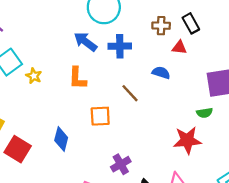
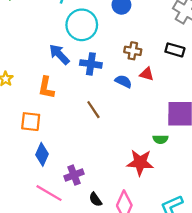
black rectangle: (191, 23) -> (175, 50), moved, turned -54
blue semicircle: (161, 73) -> (123, 81), moved
orange square: (100, 116) -> (31, 122), moved
blue diamond: (61, 139) -> (42, 154), moved

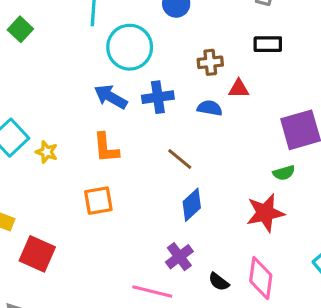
blue diamond: (42, 154) -> (192, 205), moved, turned 40

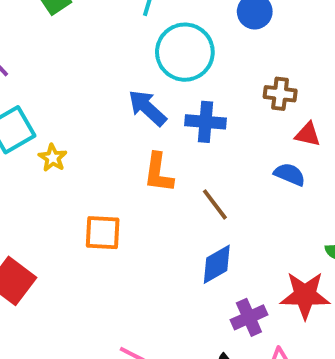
blue semicircle: (210, 108) -> (290, 174), moved
orange L-shape: (106, 148) -> (158, 173), moved
purple cross: (179, 257) -> (249, 317), moved

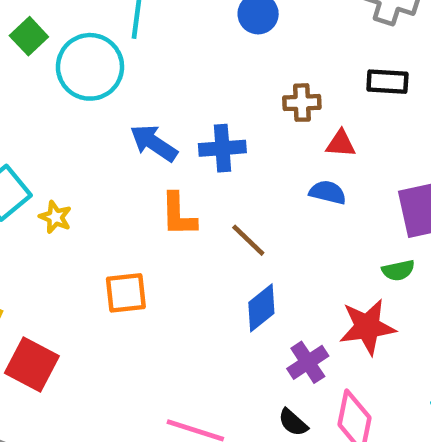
cyan circle: (185, 52) -> (90, 67), moved

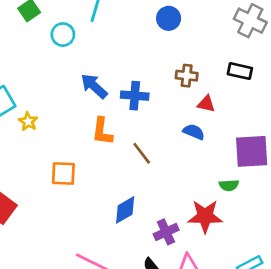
cyan circle: (90, 67) -> (63, 35), size x0.6
blue diamond: (261, 308) -> (125, 210), moved

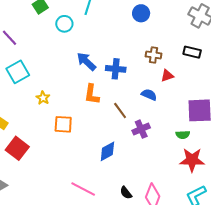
red triangle: (206, 104) -> (167, 76), turned -32
yellow star: (28, 121) -> (43, 98), moved
blue semicircle: (194, 132) -> (149, 95), moved
red star: (205, 216) -> (192, 160), moved
purple cross: (166, 232) -> (141, 129), moved

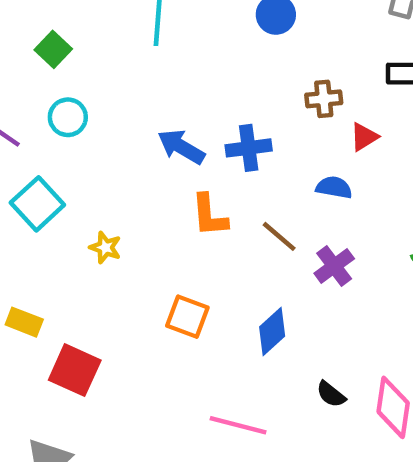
cyan circle: (64, 24) -> (68, 117), moved
orange square: (63, 124) -> (187, 317), moved, turned 30
black semicircle: (126, 193) -> (331, 394), moved

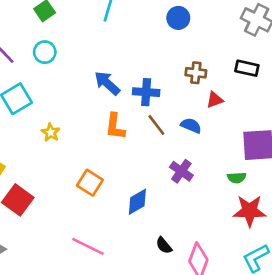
brown line: (279, 236) -> (156, 125), moved
purple cross: (334, 266) -> (181, 171), turned -30
pink line: (238, 425) -> (88, 246), moved

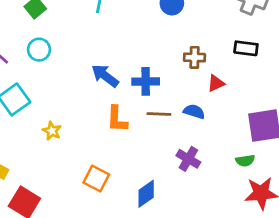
brown line: (156, 125) -> (159, 114), turned -45

